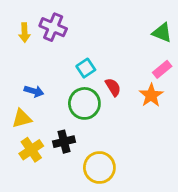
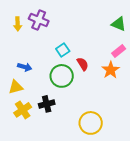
yellow circle: (99, 167) -> (91, 123), moved

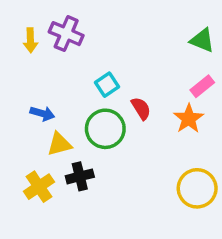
yellow triangle: (16, 87) -> (59, 144), moved
yellow circle: (91, 123) -> (197, 188), moved

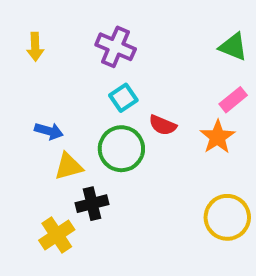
purple cross: (66, 34) -> (116, 47), moved
red semicircle: (141, 108) -> (163, 125), turned 145
yellow cross: (39, 187) -> (57, 235), moved

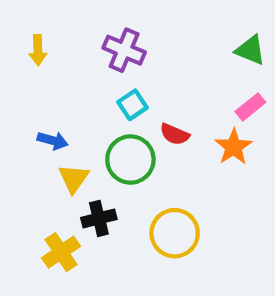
yellow triangle: (68, 166) -> (74, 178), turned -40
yellow circle: (227, 217) -> (175, 233), moved

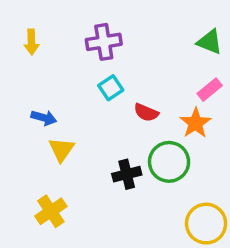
purple cross: (124, 50) -> (104, 42), turned -32
green circle: (130, 160) -> (169, 162), moved
black cross: (99, 218) -> (127, 174), moved
yellow circle: (175, 233) -> (206, 224), moved

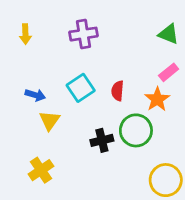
cyan square: (111, 88) -> (81, 88), moved, size x1.4
red semicircle: (146, 112) -> (118, 91), turned 72

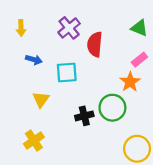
purple cross: (83, 34) -> (69, 28), turned -30
cyan square: (81, 88) -> (67, 72), turned 30
red semicircle: (118, 91) -> (95, 44), moved, size x1.5
blue arrow: (35, 95) -> (34, 60), moved

